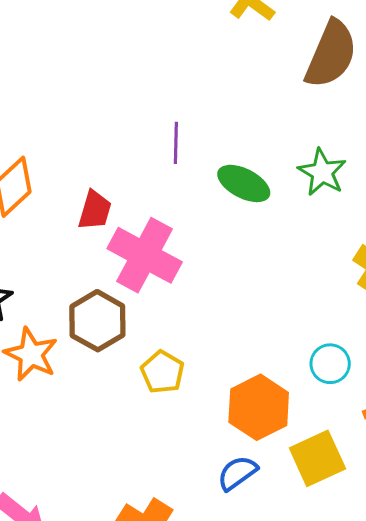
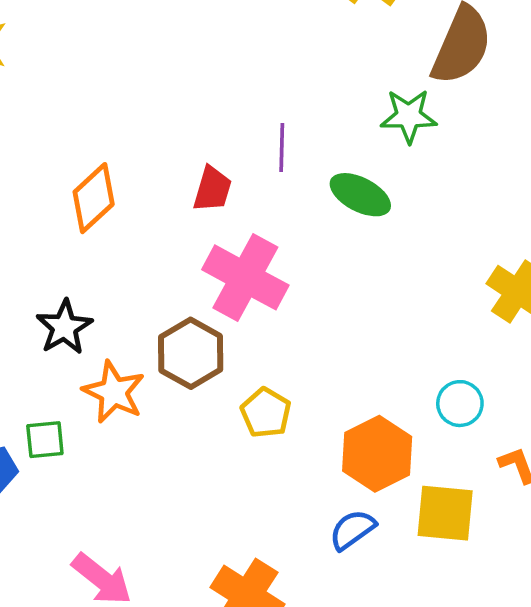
green star: (322, 172) -> (409, 116), moved, turned -30
red trapezoid: (95, 210) -> (212, 189), moved
yellow square: (317, 458) -> (445, 513), turned 30

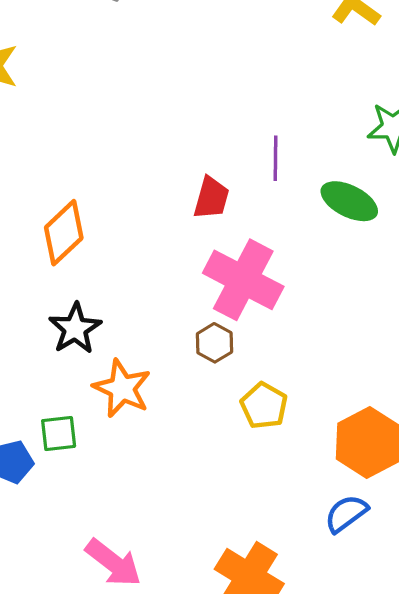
orange diamond: (94, 198) -> (64, 233), moved
brown hexagon: (191, 353) -> (214, 343), moved, size x0.6

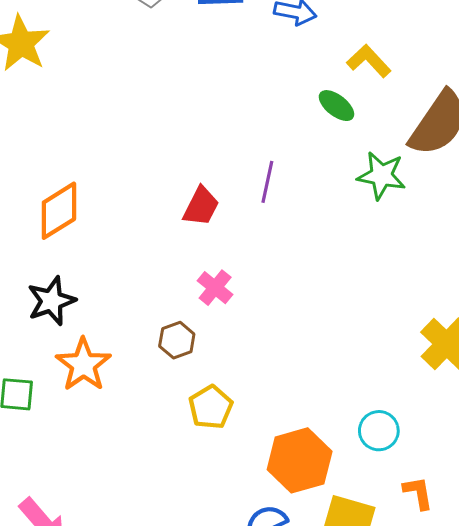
green ellipse: (349, 201) -> (336, 106), moved, size x0.7
pink cross: (243, 280) -> (215, 288), size x0.5

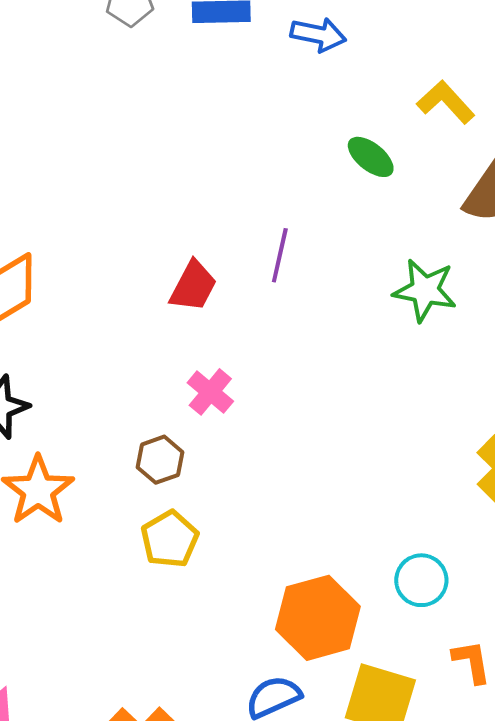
yellow L-shape: (369, 61) -> (446, 102), moved
green star: (381, 175) -> (425, 290), moved
yellow pentagon: (211, 407) -> (170, 539), moved

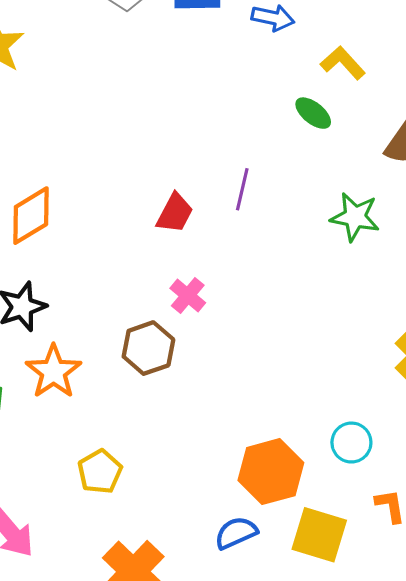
yellow L-shape: (446, 102) -> (343, 63), moved
brown hexagon: (160, 460) -> (148, 348), size x1.4
yellow pentagon: (170, 539) -> (100, 472), moved

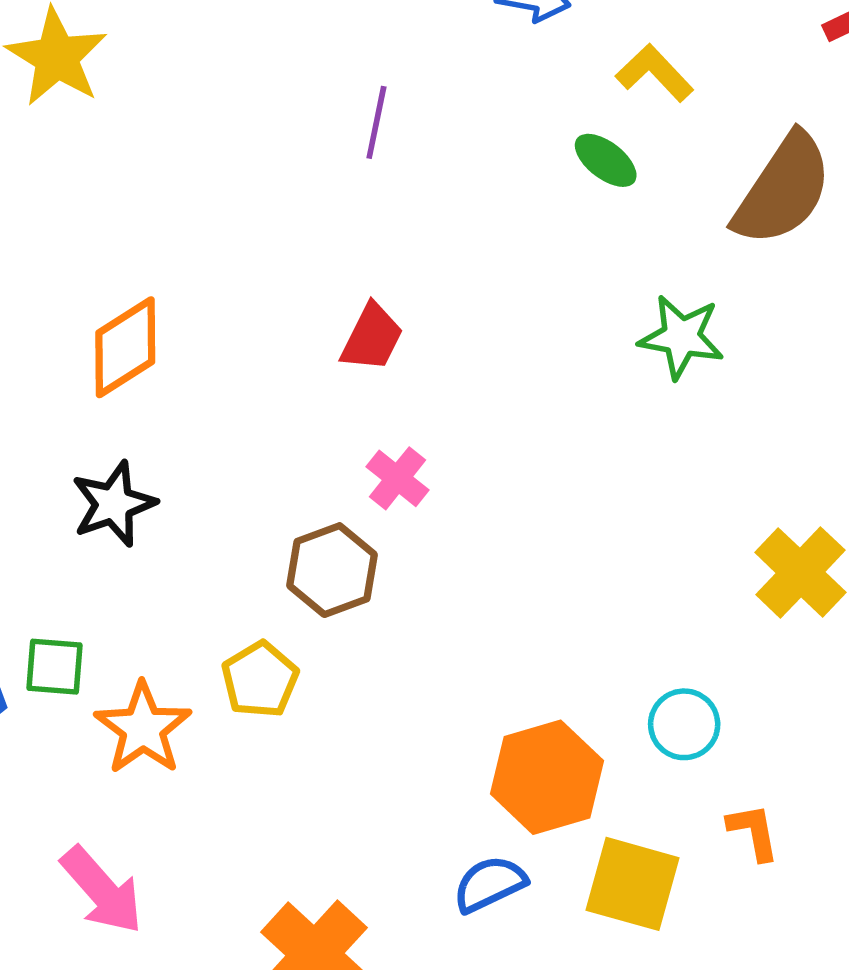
purple line: (242, 189) -> (376, 122), moved
orange star: (54, 372) -> (143, 728), moved
yellow pentagon: (100, 472) -> (260, 680), moved

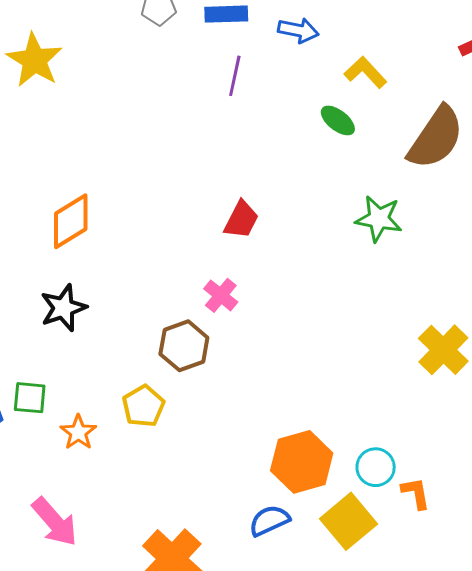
purple line: (376, 122) -> (235, 76), moved
red trapezoid: (372, 337) -> (241, 220), moved
cyan circle: (684, 724) -> (376, 467), moved
orange star: (143, 728) -> (78, 432), size x0.7
yellow square: (632, 884) -> (348, 521), turned 34

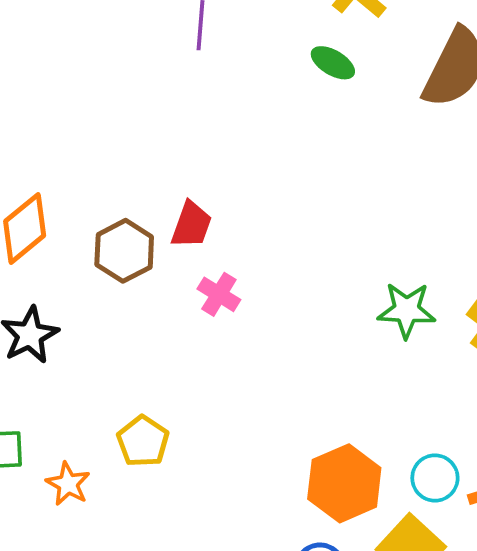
green star: (379, 219) -> (407, 310), moved
red trapezoid: (241, 220) -> (191, 225), moved
brown hexagon: (184, 346) -> (124, 251), moved

